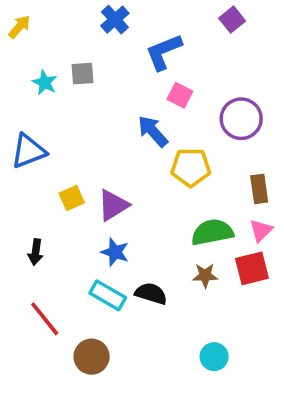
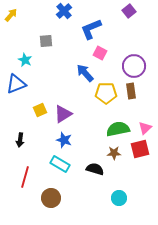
cyan star: (45, 83) -> (25, 60), moved
brown rectangle: (259, 189) -> (131, 91), moved
black semicircle: (151, 294) -> (95, 169), moved
red line: (45, 319) -> (25, 177), turned 55

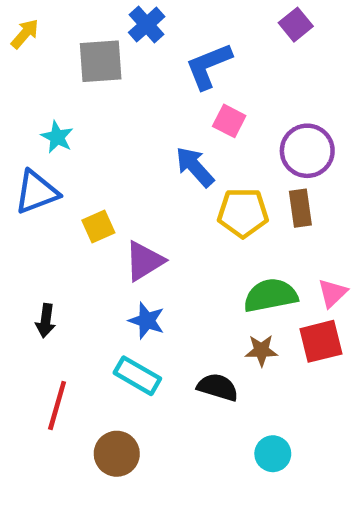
gray square: (46, 41) -> (101, 61), moved, size x1.5
yellow square: (40, 110) -> (98, 227), moved

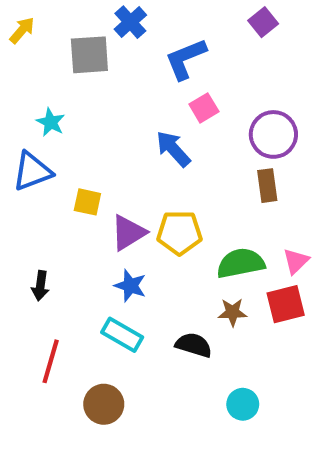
pink square: (229, 121) -> (204, 108), turned 32
yellow pentagon: (243, 213) -> (179, 233), moved
yellow square: (98, 227) -> (87, 202), turned 36

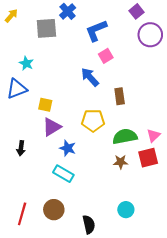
purple circle: (273, 134) -> (150, 35), moved
brown rectangle: (267, 186) -> (120, 96), moved
purple triangle: (128, 233) -> (52, 127), moved
black semicircle: (194, 345) -> (89, 224), moved, turned 60
red line: (51, 361) -> (22, 214), moved

